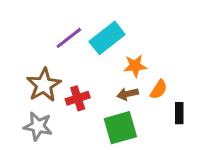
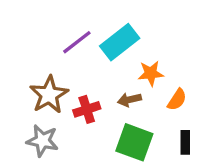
brown arrow: (128, 94) -> (129, 100), moved
black rectangle: (179, 113) -> (185, 142), moved
green square: (120, 128) -> (134, 142), turned 36

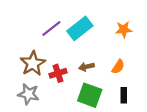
orange star: (151, 73) -> (124, 30), moved

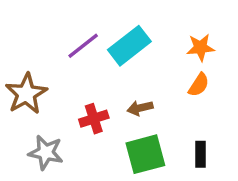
brown star: (33, 63) -> (26, 94), moved
orange semicircle: (118, 67) -> (199, 85), moved
green square: (90, 95) -> (145, 154), turned -35

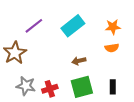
purple line: (83, 46) -> (34, 26), moved
orange semicircle: (199, 85) -> (112, 48), turned 48
red cross: (94, 119) -> (50, 89), moved

